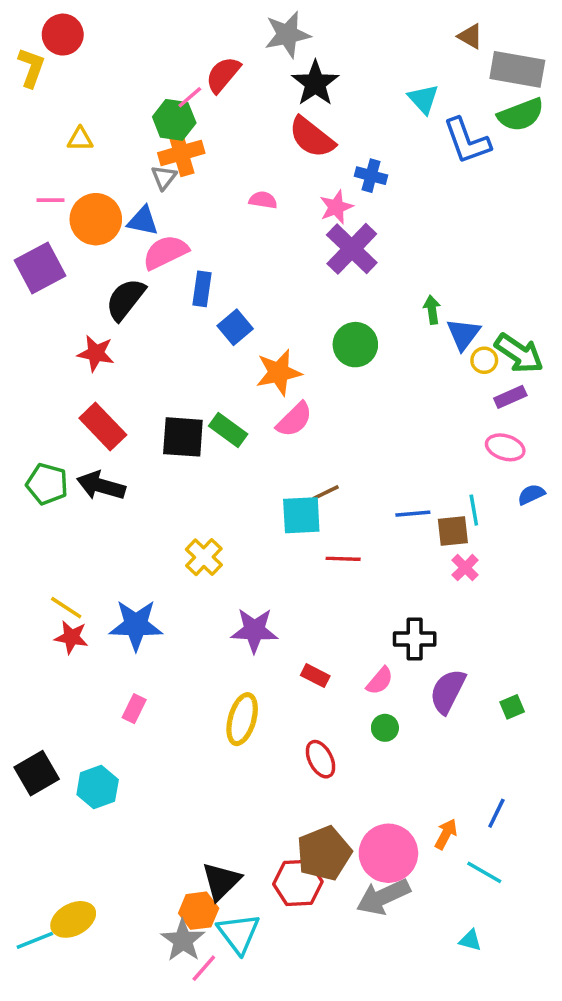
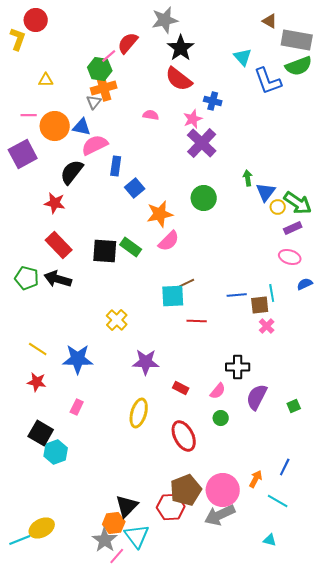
red star: (71, 637) -> (37, 382), moved
red ellipse: (321, 759) -> (184, 436), size x1.4
black square: (37, 773) -> (41, 433), moved, turned -30

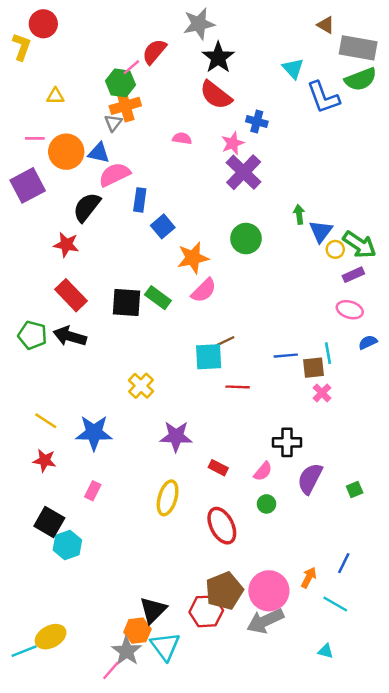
pink line: (117, 556) -> (111, 670), moved

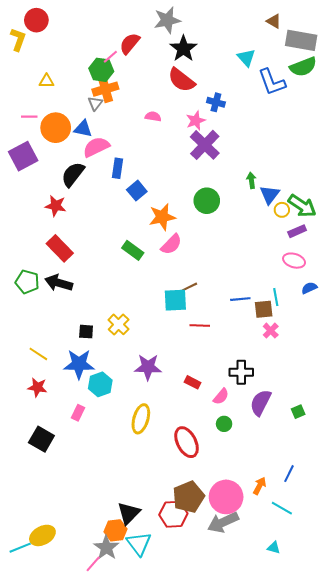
black square: (127, 302) -> (86, 332), moved, size x0.6
red rectangle: (218, 468) -> (193, 382), moved
cyan hexagon: (67, 545) -> (100, 384), moved

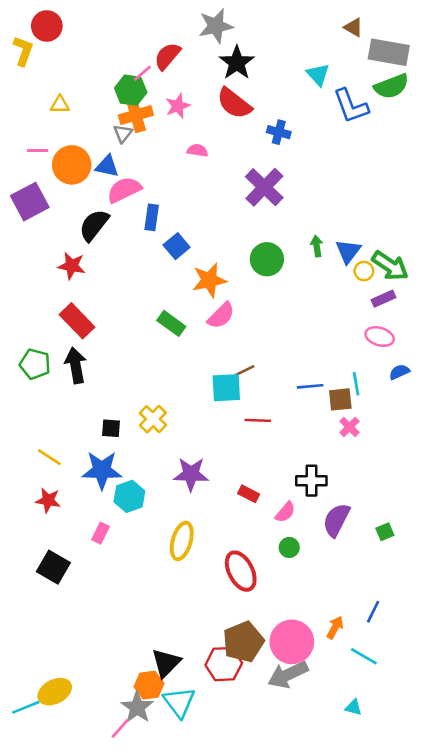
pink star: (196, 121) -> (178, 106), moved
green arrow: (251, 180) -> (317, 246), moved
black arrow: (59, 283) -> (76, 365), turned 64

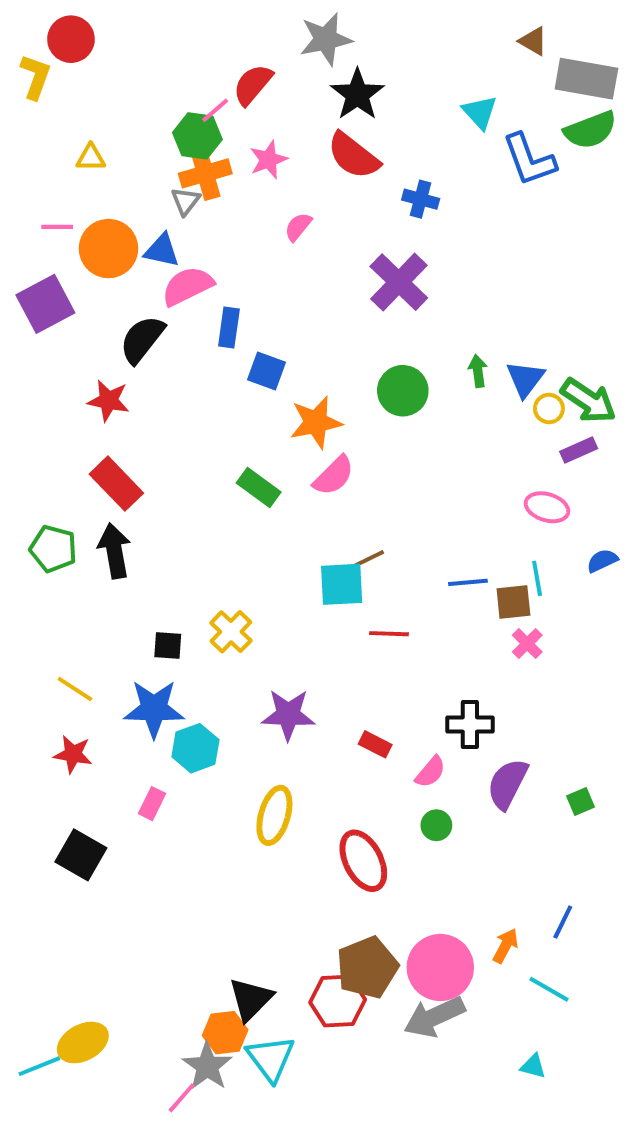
pink semicircle: (197, 150) -> (298, 227), turned -60
blue square: (177, 246) -> (267, 371), turned -30
pink ellipse: (380, 337) -> (547, 507), moved

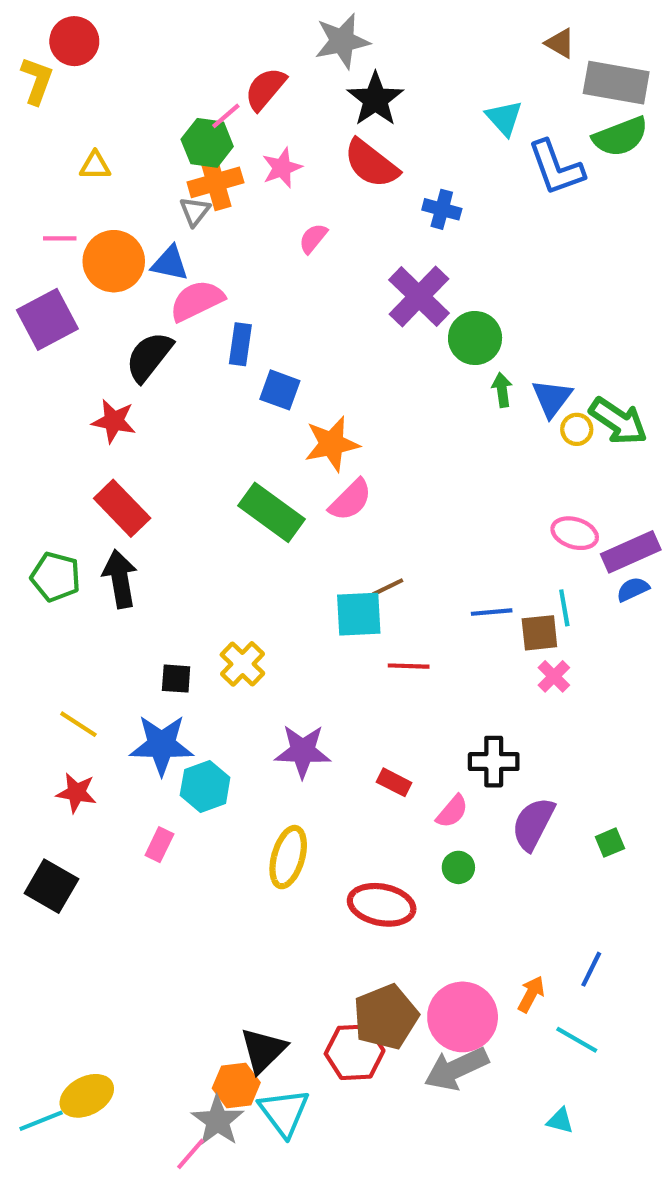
green circle: (403, 391) -> (475, 338), moved
purple rectangle: (579, 450) -> (631, 552), moved, size x1.5
green rectangle: (259, 488) -> (272, 512), size x1.4
black square: (81, 855) -> (51, 886), moved
red ellipse: (363, 861) -> (382, 905), turned -52

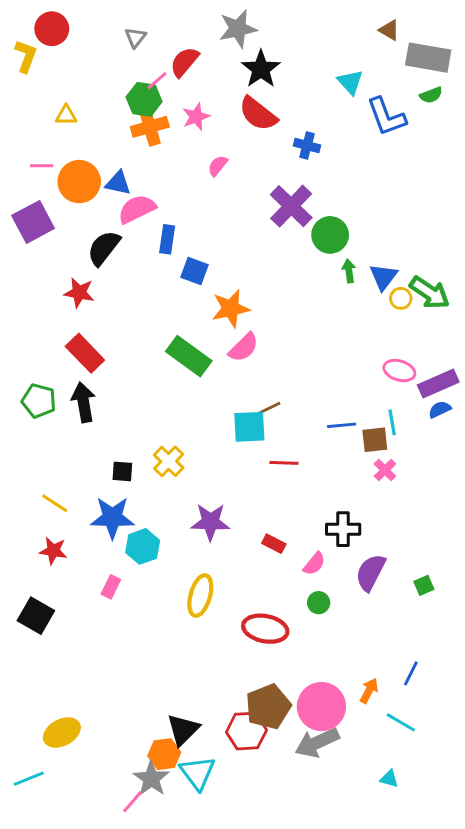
green semicircle: (620, 137) -> (431, 95), size x0.6
gray triangle: (195, 211) -> (135, 37), moved
yellow ellipse: (87, 1096) -> (62, 733), moved

